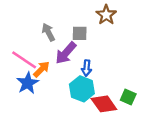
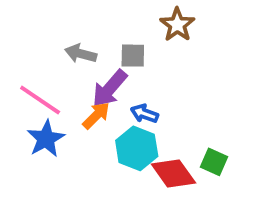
gray arrow: (48, 32) -> (81, 54), turned -48
blue arrow: (87, 68) -> (144, 114), turned 105
orange arrow: (41, 69) -> (96, 116), moved

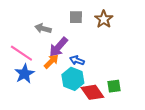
brown star: (177, 25) -> (104, 19), moved
gray square: (133, 56) -> (76, 17), moved
green square: (214, 162) -> (114, 86), turned -32

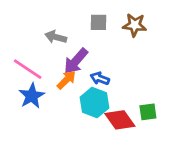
brown star: (104, 19) -> (135, 25), turned -30

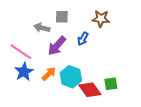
gray square: (99, 22) -> (62, 17), moved
blue arrow: (100, 78) -> (83, 39), moved, turned -80
orange arrow: (66, 80) -> (49, 74), moved

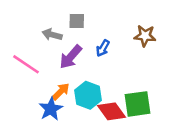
brown star: (101, 19) -> (145, 36), moved
blue star: (24, 72) -> (51, 109), moved
green square: (111, 84) -> (138, 104), size x1.6

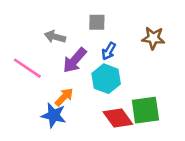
gray square: (77, 21) -> (97, 22), moved
cyan hexagon: (88, 95) -> (106, 79), moved
blue star: (51, 109) -> (54, 115), turned -30

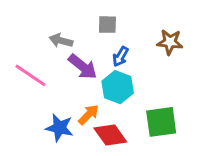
purple arrow: (75, 60) -> (83, 67), turned -92
orange arrow: (64, 97) -> (89, 115), moved
red diamond: (118, 118) -> (110, 135), moved

